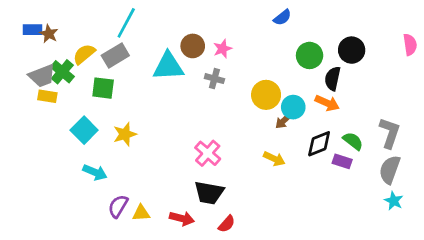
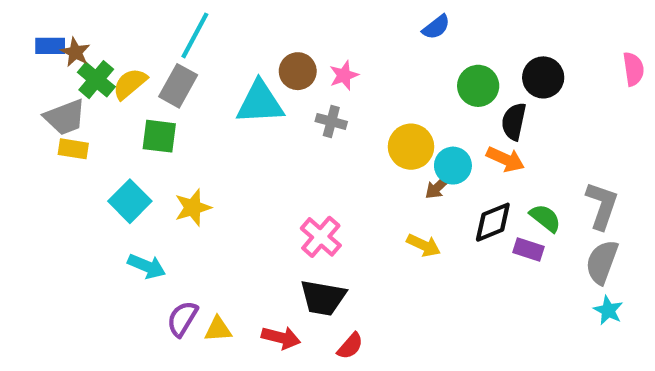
gray rectangle: (115, 55) -> (178, 86), turned -30
green cross: (62, 72) -> (96, 80), moved

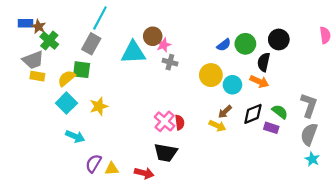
blue semicircle: (436, 27) -> (224, 45), moved
pink star: (344, 75) -> (163, 45), moved
yellow semicircle: (130, 84) -> (66, 78), moved
brown arrow: (438, 187) -> (225, 112), moved
red semicircle: (350, 346) -> (180, 122), moved, turned -48

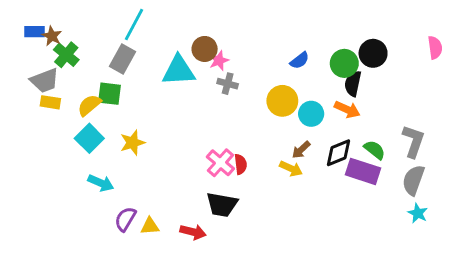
green circle: (245, 44) -> (344, 63), moved
purple rectangle: (271, 128) -> (363, 171), size x1.6

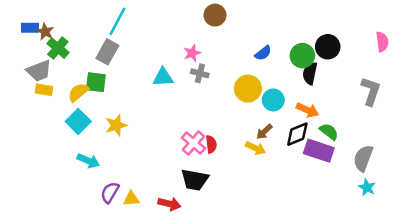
brown circle: (205, 49) -> (215, 15), moved
cyan triangle: (179, 71) -> (163, 77), moved, size x0.7
orange arrow: (347, 109) -> (307, 110), moved
gray L-shape: (413, 141) -> (371, 91), moved

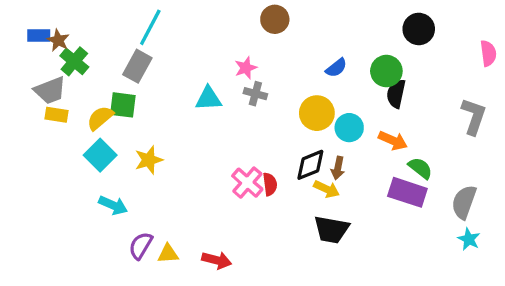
black circle: (328, 47) -> (419, 29), moved
brown arrow: (264, 132) -> (338, 168), turned -36
black diamond: (297, 134) -> (310, 165), moved
black trapezoid: (195, 180) -> (331, 229), moved

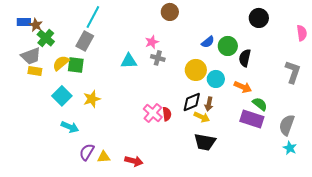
green circle: (386, 71) -> (228, 46), moved
yellow semicircle: (100, 118) -> (61, 63), moved

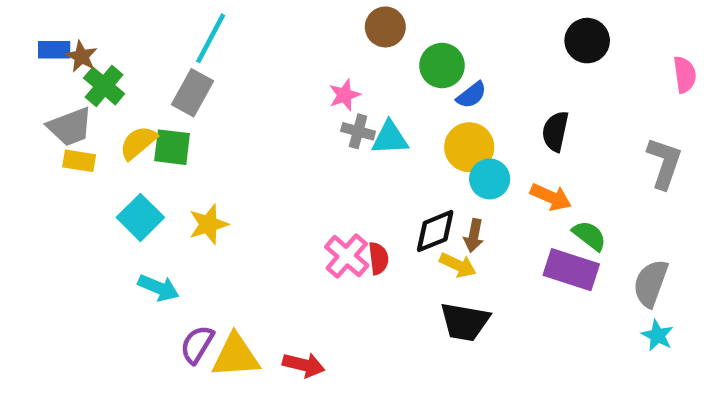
green circle: (228, 46) -> (442, 66), moved
cyan triangle: (129, 61) -> (390, 138), moved
yellow circle: (196, 70) -> (469, 147), moved
yellow triangle: (104, 157) -> (236, 356), size x1.6

